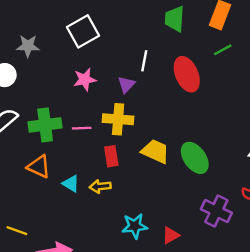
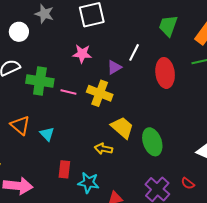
red rectangle: (111, 156) -> (64, 169), moved
orange triangle: (39, 167) -> (20, 125), moved
yellow arrow: (100, 186) -> (103, 149), moved

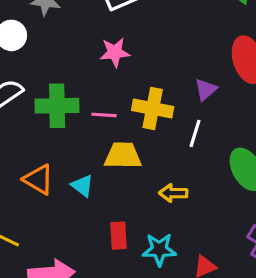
white line: (134, 52) -> (195, 133), moved
purple triangle: (114, 67) -> (206, 90), moved
yellow trapezoid: (122, 128) -> (123, 156), moved, turned -30

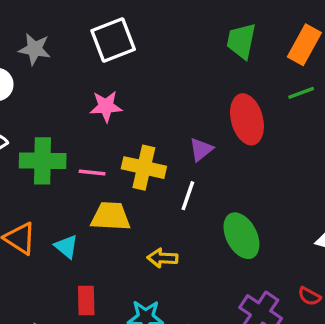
red rectangle: (119, 236) -> (86, 300), moved

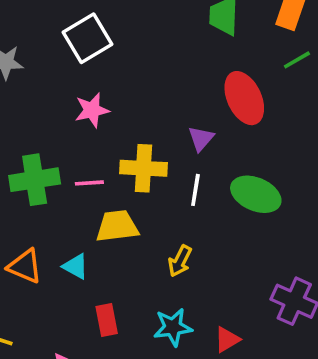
green ellipse: (241, 236) -> (256, 194), moved, turned -30
yellow arrow: (162, 258) -> (180, 261), turned -56

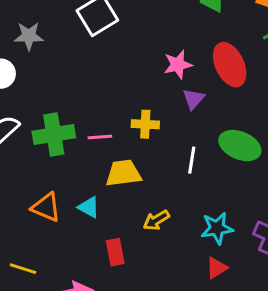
pink star: (92, 110) -> (178, 65), moved
yellow cross: (144, 168) -> (145, 124), size x0.7
white line: (195, 190) -> (192, 160), moved
yellow arrow: (180, 261) -> (156, 220), moved, turned 32
cyan star: (173, 327) -> (217, 228), moved

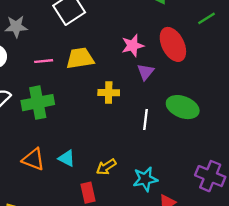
pink line: (100, 137) -> (44, 61), moved
yellow trapezoid: (123, 173) -> (80, 58), moved
yellow arrow: (156, 220) -> (106, 167), moved
cyan star: (217, 228) -> (145, 179), moved

